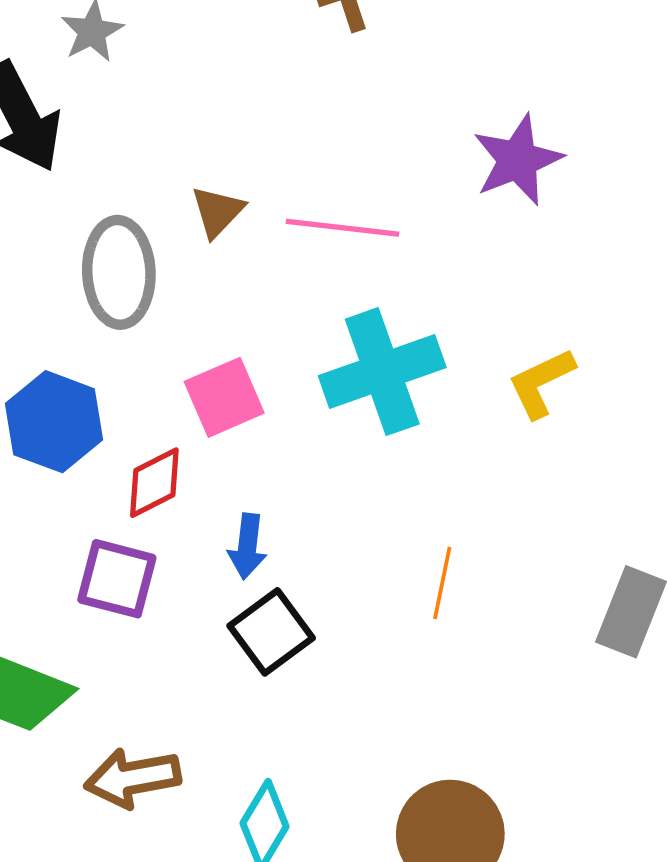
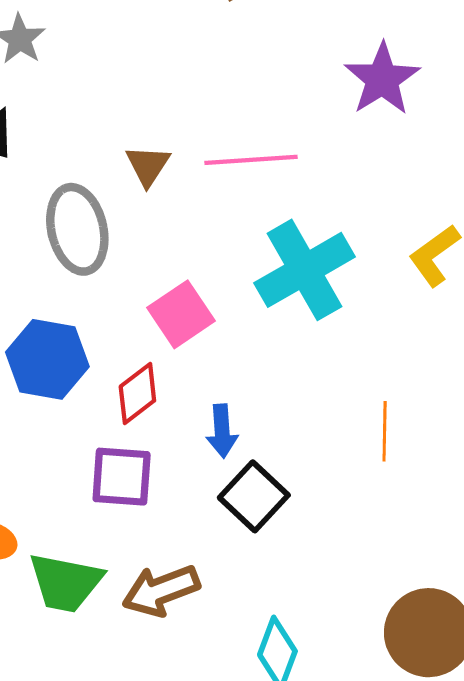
brown arrow: (133, 778) -> (161, 590), moved

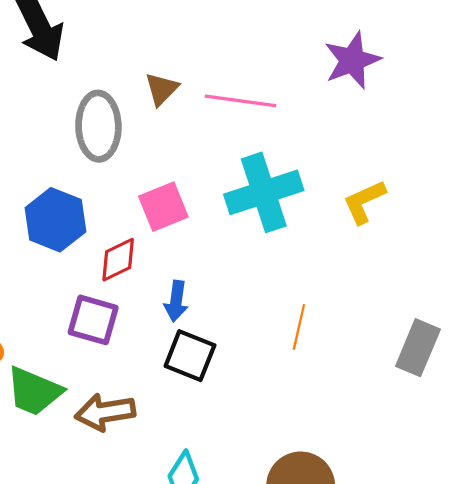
black square: (254, 496) -> (190, 356), turned -33

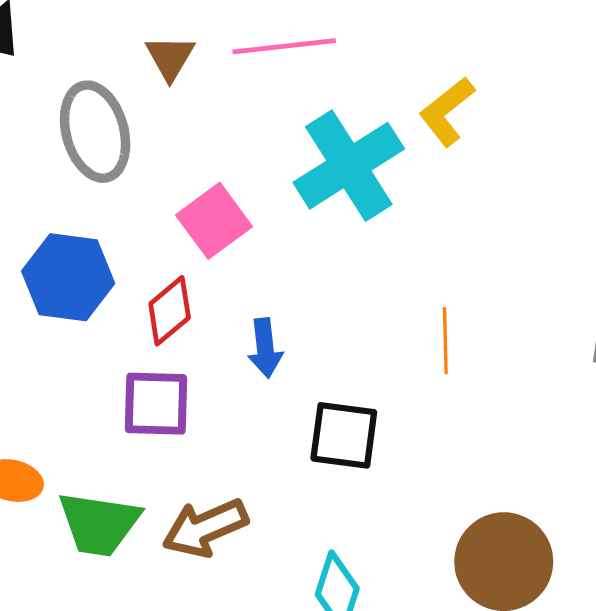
yellow L-shape: (364, 202) -> (447, 111), moved
black square: (190, 356) -> (344, 435), moved

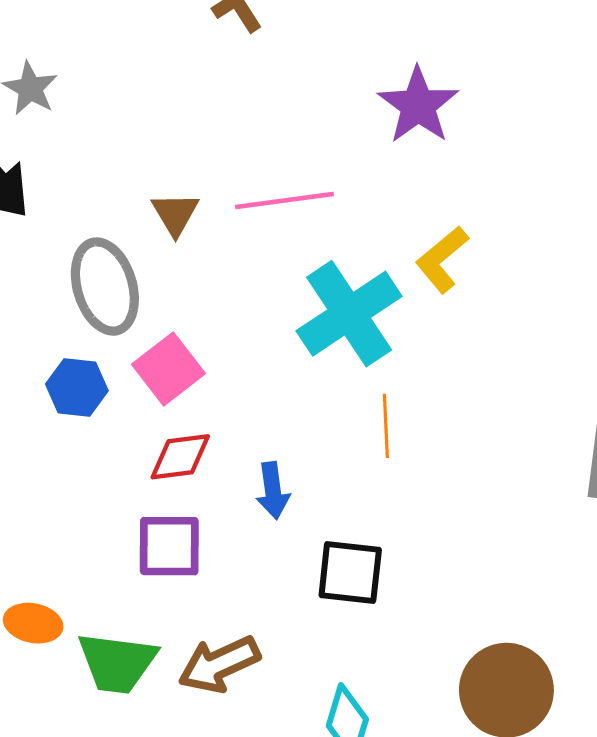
pink square: (214, 221) -> (168, 369), moved
blue hexagon: (68, 277) -> (77, 387), moved, size x0.7
red diamond: (170, 311) -> (180, 457), turned 34
orange line: (445, 341) -> (386, 426), moved

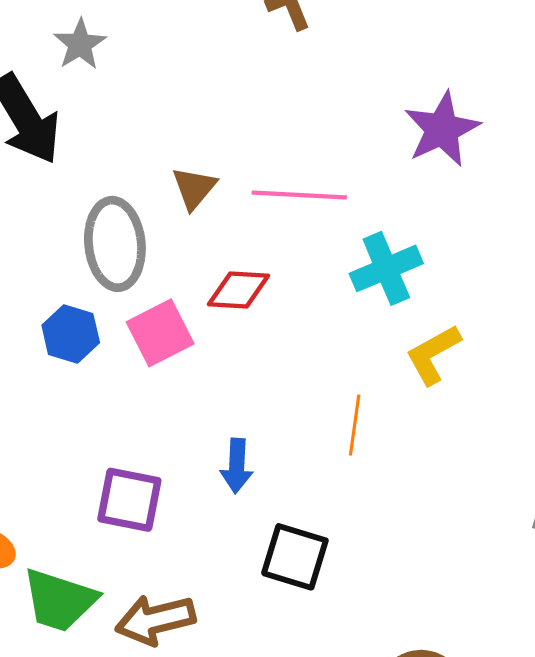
yellow L-shape: (442, 259) -> (433, 354), moved
cyan cross: (349, 314) -> (386, 268), moved, size x0.7
red diamond: (180, 457) -> (239, 290), moved

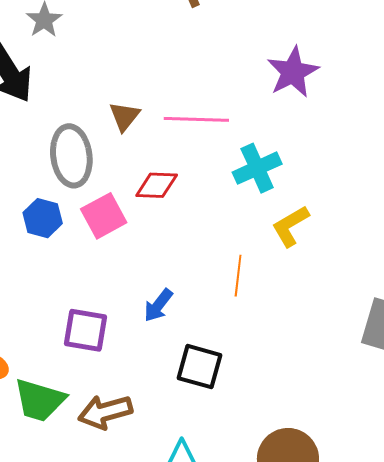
blue arrow: (237, 466) -> (158, 305), turned 36

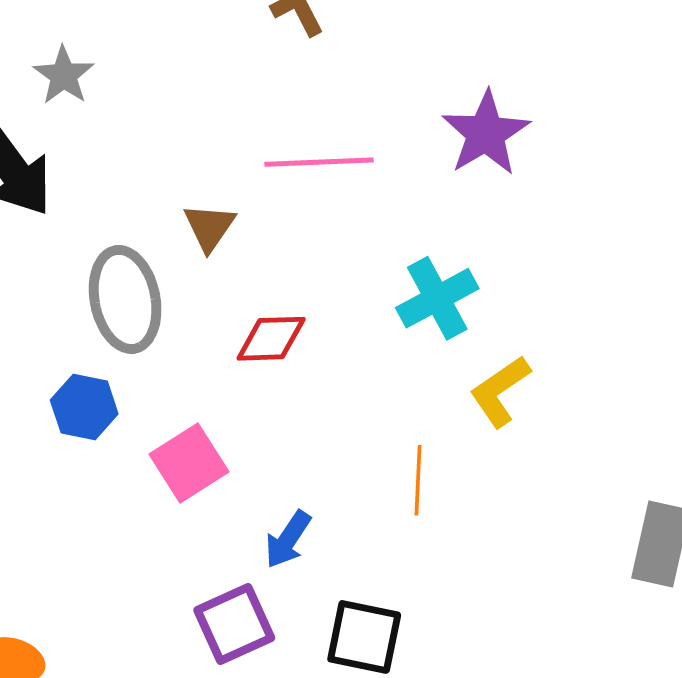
pink line: (196, 119) -> (319, 162), moved
pink square: (104, 216) -> (189, 463), moved
purple square: (85, 330) -> (234, 624), moved, turned -30

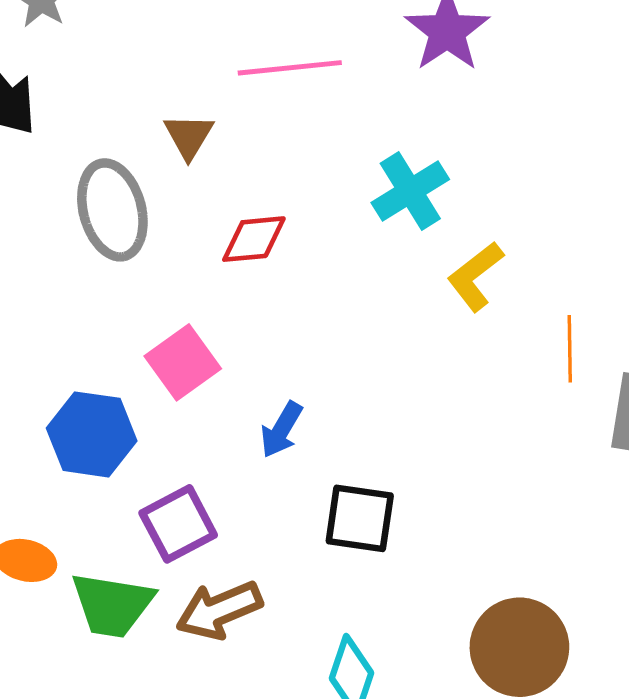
blue hexagon: (84, 407) -> (92, 434), moved, size x1.4
orange line: (418, 480) -> (570, 349), moved
purple square: (234, 624) -> (178, 524), moved

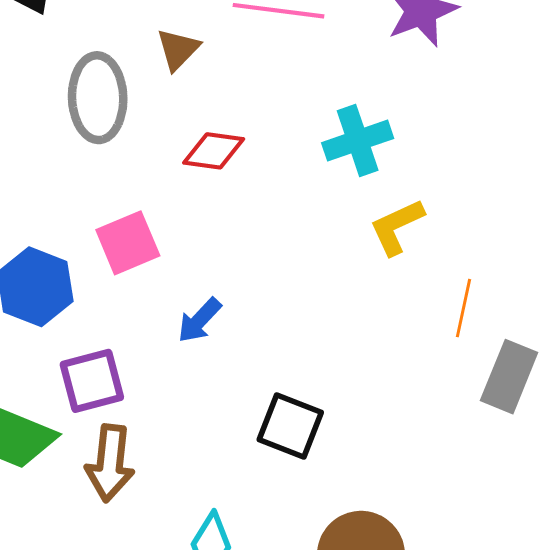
black square: (360, 518) -> (290, 426), moved
brown arrow: (219, 610) -> (110, 463), turned -74

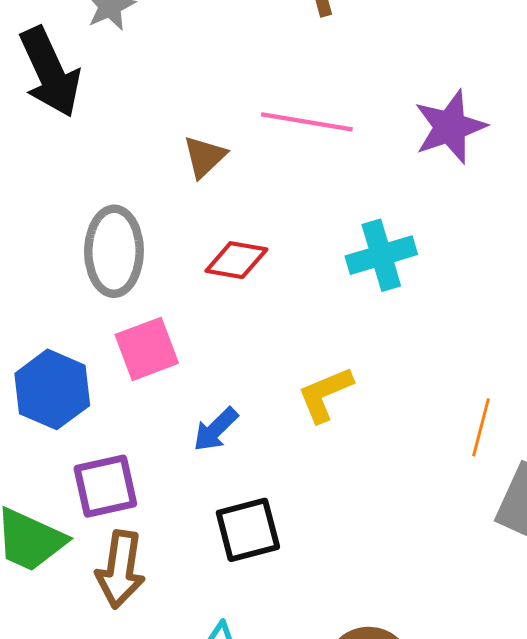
gray ellipse: (98, 98) -> (114, 251), moved
yellow L-shape: (397, 227) -> (325, 394), moved
black square: (290, 426) -> (248, 530), moved, turned -38

